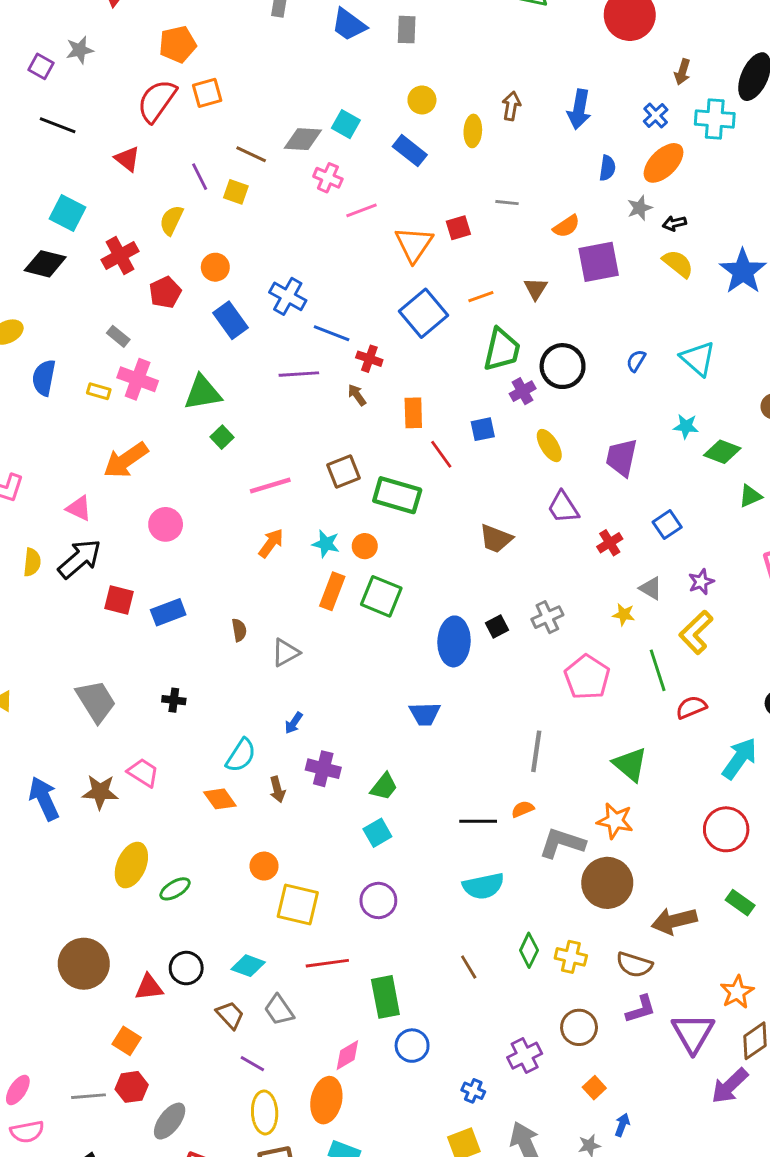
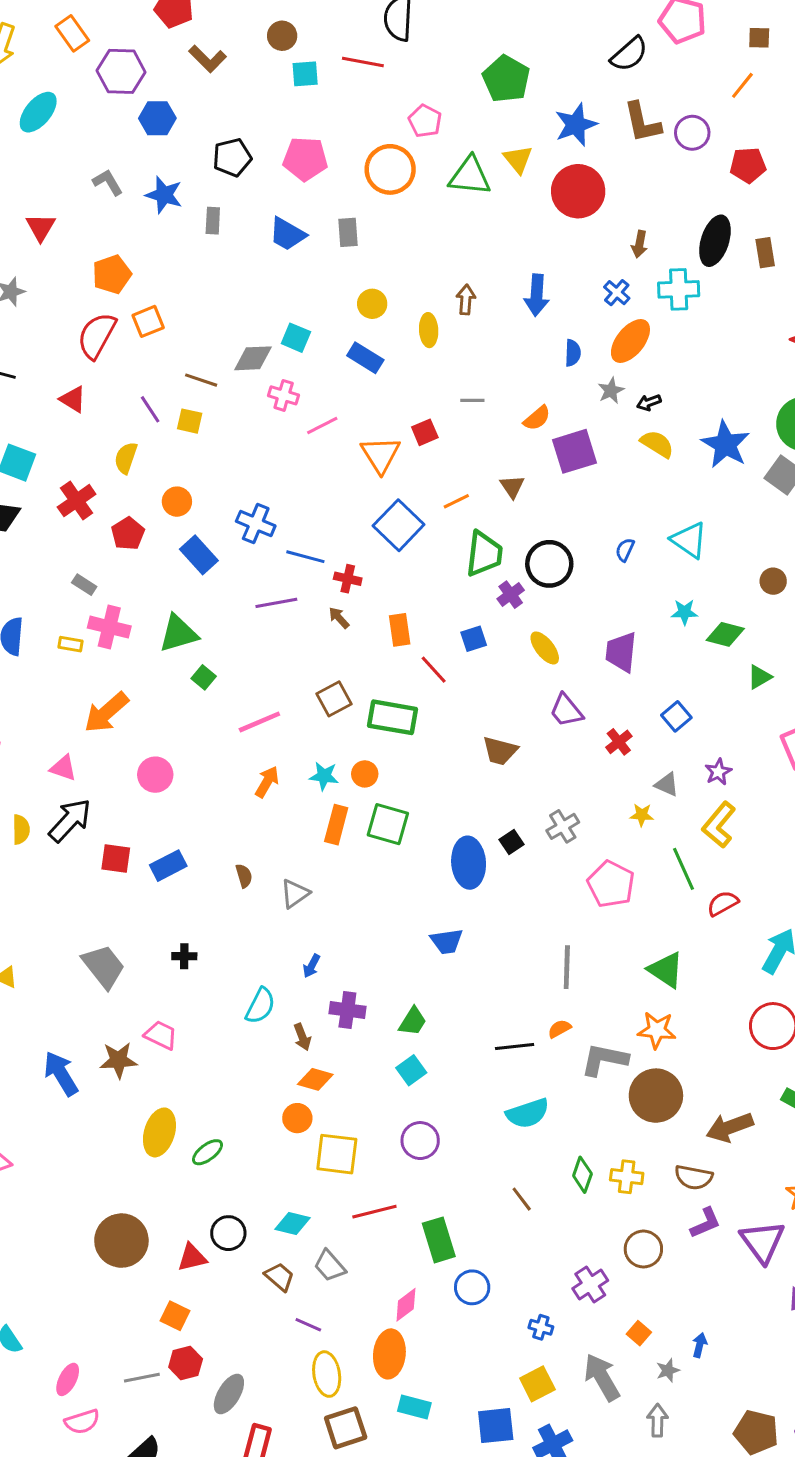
orange diamond: (220, 799) -> (315, 1079), moved, turned -32
orange square: (594, 1088) -> (639, 1333), moved

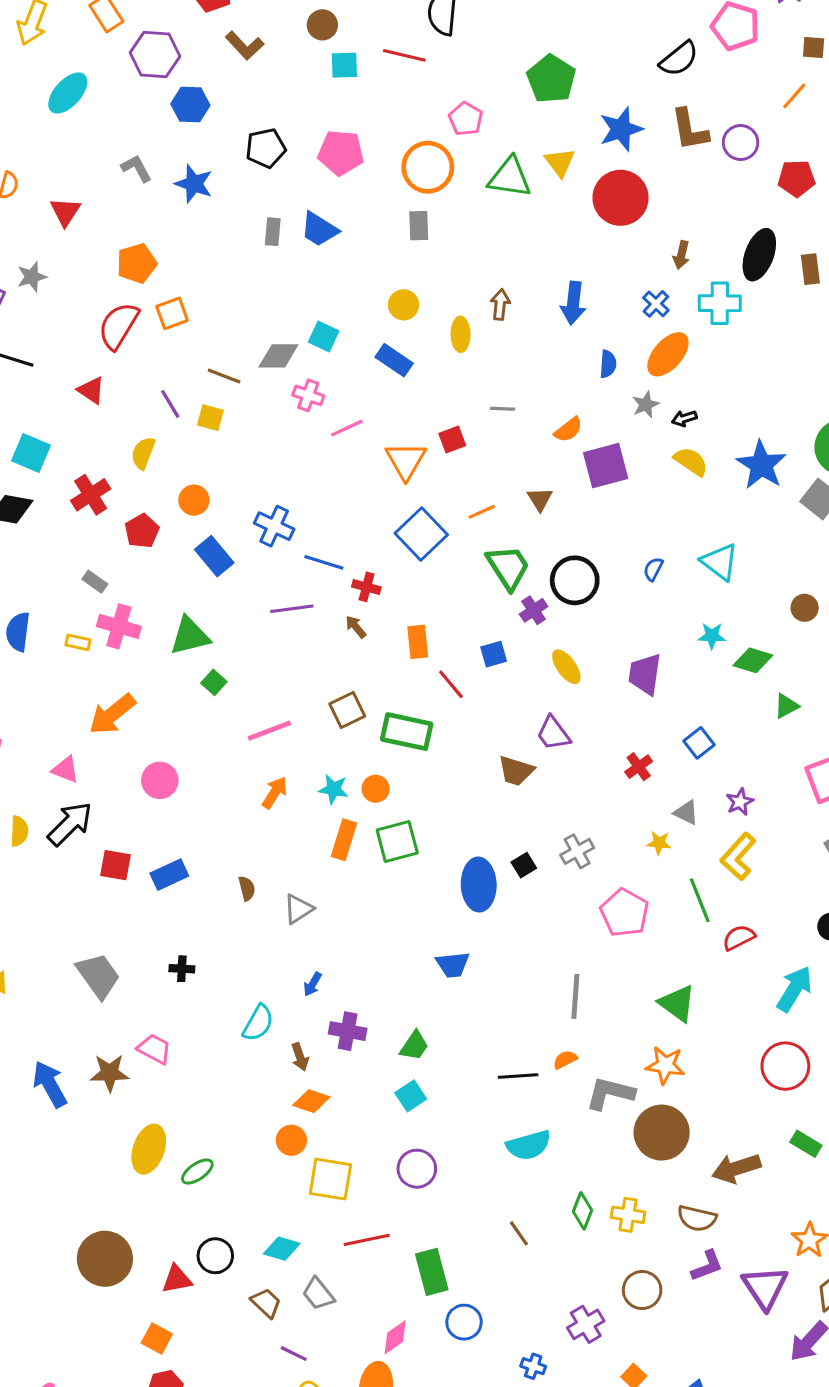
gray rectangle: (213, 221) -> (273, 232), moved
gray rectangle: (348, 232) -> (419, 226), moved
green trapezoid: (484, 554) -> (508, 567), turned -42
purple trapezoid: (566, 711) -> (553, 733), moved
green square: (388, 824) -> (397, 841), turned -33

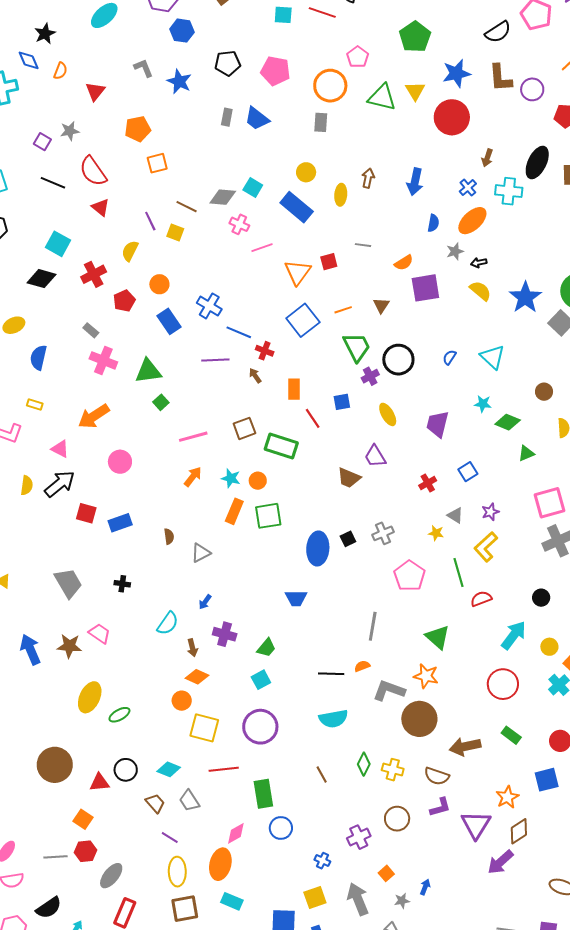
red semicircle: (119, 326) -> (93, 171), moved, turned -72
blue rectangle: (394, 360) -> (297, 207), size x1.4
yellow rectangle: (78, 642) -> (35, 405), moved
purple circle: (417, 1169) -> (260, 727), size x1.4

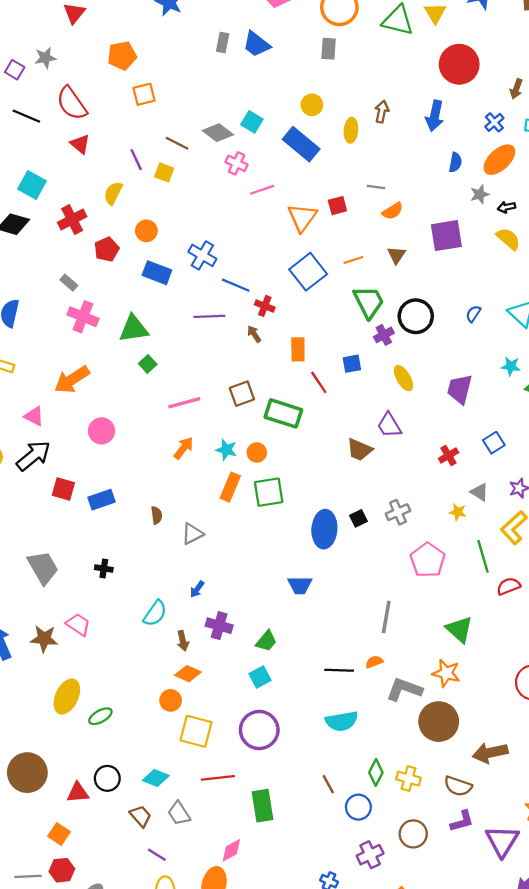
red circle: (452, 117) -> (459, 64), moved
gray diamond: (223, 197) -> (218, 133), turned 32
orange semicircle: (404, 263) -> (393, 211), moved
blue rectangle: (169, 321) -> (157, 273), turned -35
blue circle: (281, 828) -> (358, 807), moved

